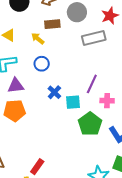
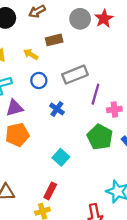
gray circle: (77, 12) -> (80, 19), moved
brown rectangle: (52, 24) -> (54, 40), moved
gray rectangle: (94, 38) -> (75, 75), moved
cyan square: (73, 102) -> (61, 157), moved, turned -35

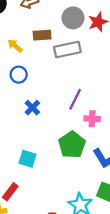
gray rectangle: (75, 75) -> (67, 50), moved
cyan square: (61, 157) -> (27, 159), turned -35

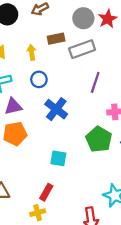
yellow arrow: (15, 46) -> (32, 52), turned 48
purple line: (75, 99) -> (95, 82), moved
blue cross: (32, 108) -> (56, 109), size x1.5

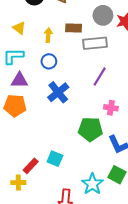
green pentagon: (99, 139) -> (90, 129), turned 30
cyan square: (58, 158) -> (55, 159), moved

